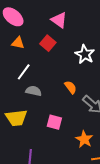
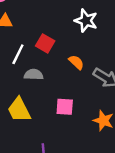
red square: (48, 43) -> (45, 43), moved
yellow trapezoid: (16, 118) -> (19, 110), turned 80

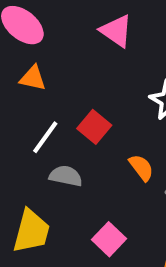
pink square: (65, 107) -> (109, 239), turned 30
yellow trapezoid: (19, 110) -> (31, 231), turned -148

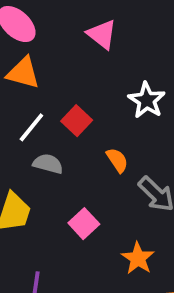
orange triangle: (33, 78) -> (23, 73), size x1.4

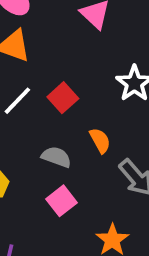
gray semicircle: (48, 164) -> (56, 157), moved

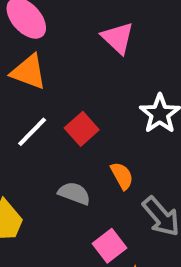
pink square: (62, 201) -> (110, 246), moved

